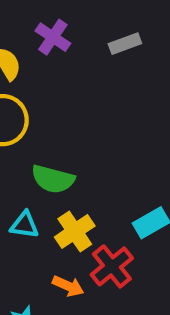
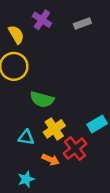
cyan triangle: (24, 225) -> (26, 138), moved

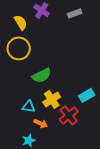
green semicircle: (42, 99) -> (42, 75), turned -42
orange arrow: (51, 160) -> (41, 123), moved

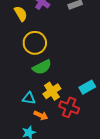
yellow circle: (19, 48) -> (35, 43), moved
red cross: (69, 115) -> (69, 107), turned -30

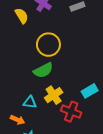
yellow circle: (35, 43) -> (48, 45), moved
orange arrow: (41, 115) -> (18, 120), moved

